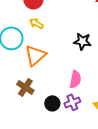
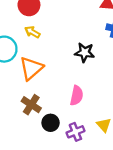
brown cross: (25, 87) -> (31, 105), moved
purple cross: (72, 102) -> (75, 132), moved

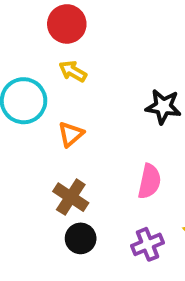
orange triangle: (31, 68) -> (71, 134), size x0.6
black circle: (51, 123) -> (81, 238), moved

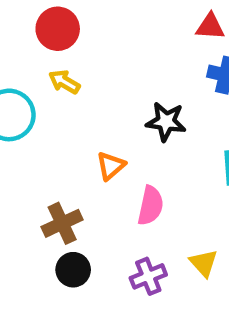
orange triangle: (71, 134) -> (111, 166), moved
brown cross: (71, 197) -> (62, 223), turned 32

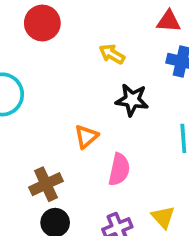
yellow arrow: (64, 82) -> (112, 54), moved

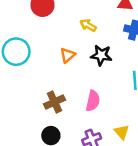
orange triangle: (86, 137) -> (68, 55), moved
brown cross: (46, 184) -> (54, 102), moved

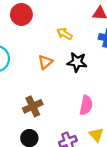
pink semicircle: (93, 101) -> (86, 105), moved

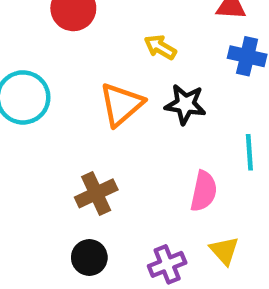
orange triangle: (45, 62) -> (121, 104), size x1.5

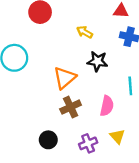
orange triangle: (121, 104) -> (65, 78), moved
brown cross: (96, 193) -> (71, 107), moved

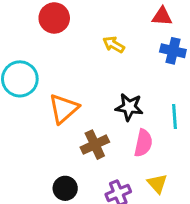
black star: (97, 61) -> (129, 107), moved
orange triangle: (65, 78) -> (64, 109), moved

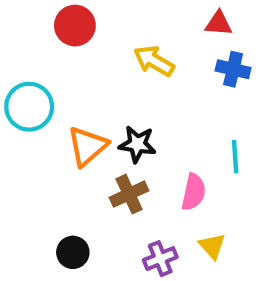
yellow arrow: (114, 45) -> (154, 61), size x1.4
black star: (129, 107) -> (137, 144), moved
black circle: (65, 188) -> (73, 252), moved

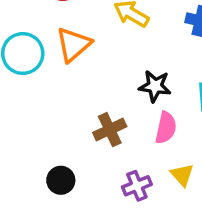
black star: (137, 144) -> (155, 86), moved
orange triangle: (87, 146) -> (73, 44), moved

